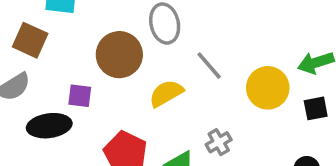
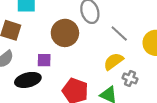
yellow semicircle: (166, 93) -> (113, 61), moved
gray cross: (219, 142) -> (130, 78), turned -32

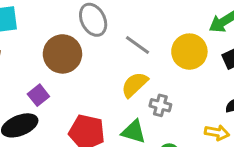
purple square: (44, 60) -> (38, 95), turned -32

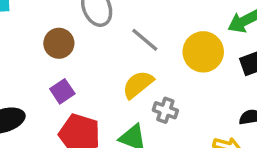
brown circle: (62, 54) -> (59, 43), size x0.7
purple square: (38, 95) -> (62, 91), moved

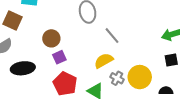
brown circle: (59, 43) -> (51, 38), moved
yellow circle: (203, 52) -> (140, 77), moved

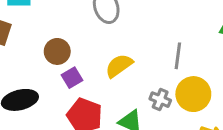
gray line: (112, 36) -> (178, 56), moved, turned 54
yellow semicircle: (104, 61) -> (119, 66), moved

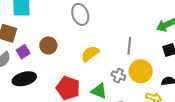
purple square: (72, 78) -> (23, 52), moved

